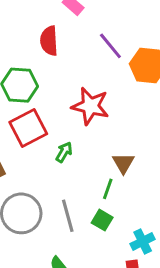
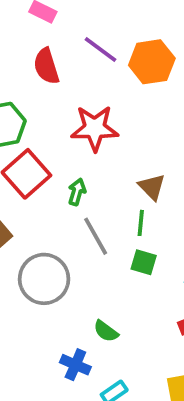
red semicircle: (49, 41) -> (46, 66), moved
gray line: (68, 216) -> (96, 236), moved

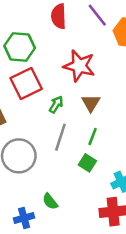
brown triangle: (152, 187) -> (91, 103), moved
gray line: (96, 236) -> (60, 137), turned 32
blue cross: (75, 365) -> (24, 218), turned 36

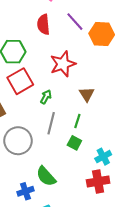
red star: (79, 66) -> (63, 64), turned -30
brown triangle: (91, 103) -> (87, 94), moved
green semicircle: (50, 201) -> (46, 176), size x1.5

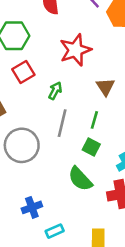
red square: (20, 81) -> (23, 72), size x0.7
green semicircle: (46, 176) -> (80, 179), moved

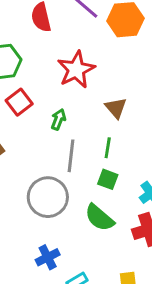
gray circle: (22, 145) -> (48, 197), moved

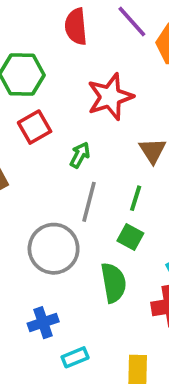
green semicircle: (99, 218) -> (113, 283), turned -148

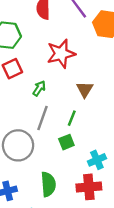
green square: (130, 237) -> (66, 142), turned 35
green semicircle: (113, 283) -> (48, 184), moved

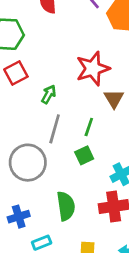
red star: (61, 54) -> (93, 69), moved
brown triangle: (85, 89) -> (114, 99), moved

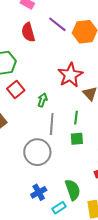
green square: (84, 155) -> (77, 139), turned 32
green semicircle: (66, 206) -> (73, 190), moved

